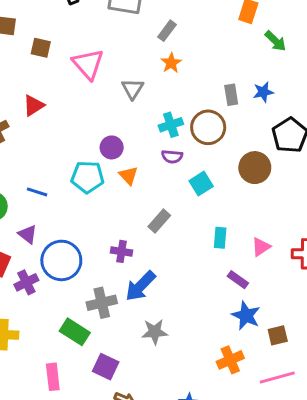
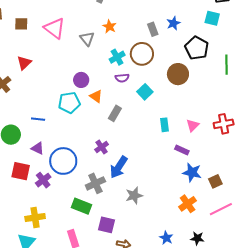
orange star: (171, 63) -> (109, 26), moved
gray rectangle: (159, 221) -> (115, 113), moved
purple cross: (122, 251) -> (102, 147), turned -32

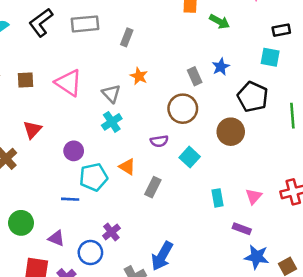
cyan cross: (117, 57) -> (112, 122), moved
purple circle: (81, 80) -> (74, 151), moved
blue line: (38, 119) -> (70, 199), moved
purple cross: (102, 147) -> (111, 232), moved
blue circle: (63, 161) -> (90, 253), size x0.7

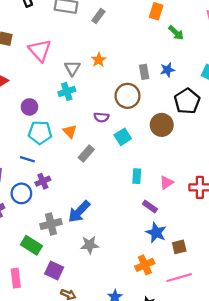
gray rectangle: (127, 37) -> (98, 16), moved
blue line: (70, 199) -> (27, 159), moved

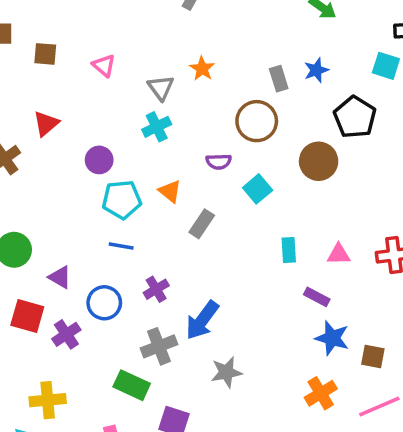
pink triangle: (40, 50) -> (104, 65), size x0.6
blue line: (27, 159) -> (121, 246), moved
purple cross: (43, 181) -> (156, 289), moved
pink triangle: (167, 183) -> (339, 254), turned 40
brown square: (179, 247) -> (373, 356), turned 32

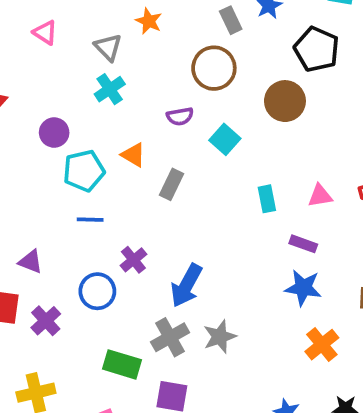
blue circle: (104, 303) -> (97, 291), moved
blue star: (332, 338) -> (303, 288), moved
gray cross: (159, 346) -> (170, 337), moved

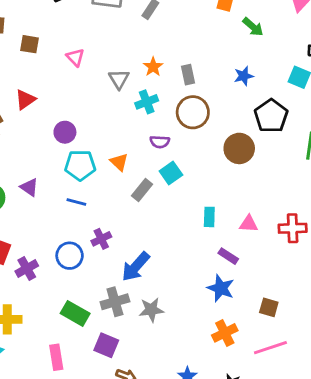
gray rectangle: (231, 20) -> (188, 75), moved
cyan cross: (110, 89) -> (147, 102), moved
cyan square: (225, 139) -> (171, 173), moved
purple triangle: (31, 262) -> (29, 187), moved

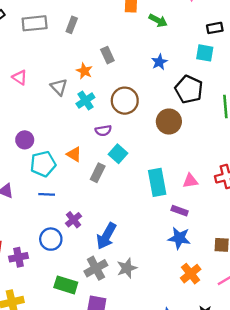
gray rectangle: (188, 75) -> (107, 55), moved
cyan rectangle: (209, 217) -> (157, 182), size x1.6
purple cross: (27, 268) -> (18, 257), turned 30

